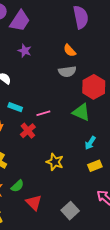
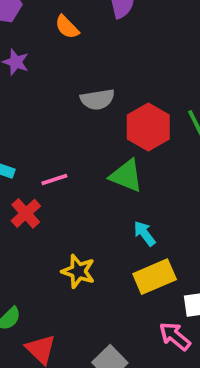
orange semicircle: (70, 50) -> (67, 27), moved
cyan arrow: (90, 143) -> (145, 234), turned 112
yellow rectangle: (95, 166) -> (155, 277), size x1.5

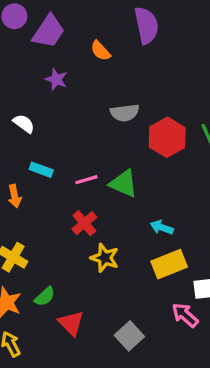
green triangle: (126, 176) -> (123, 183), moved
red cross: (26, 213) -> (84, 223), moved
cyan arrow: (145, 234) -> (162, 227), turned -35

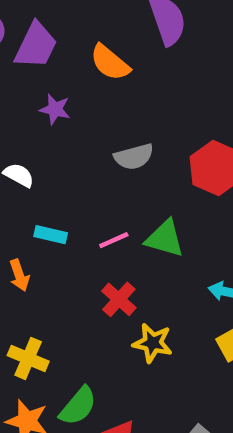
orange semicircle: (101, 51) -> (110, 63), size x1.4
gray semicircle: (125, 113) -> (134, 157), moved
green semicircle: (45, 297) -> (78, 406), size x1.4

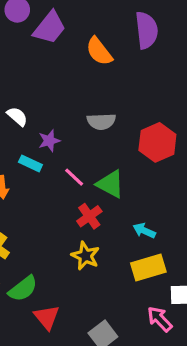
purple star: (55, 109) -> (49, 141), moved, turned 30
pink line: (114, 240) -> (74, 177), turned 55
red cross: (119, 299) -> (89, 216), moved

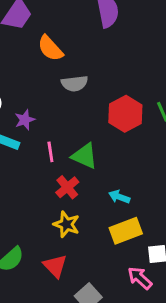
orange semicircle: (99, 51) -> (50, 48), moved
gray semicircle: (101, 121) -> (75, 83), moved
pink line: (74, 177) -> (50, 152), turned 42
red triangle: (47, 317) -> (55, 266), moved

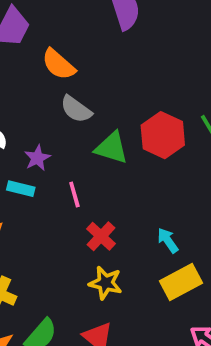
gray semicircle: (75, 83) -> (76, 109), moved, turned 50
green triangle: (85, 156) -> (112, 148), moved
cyan arrow: (119, 197) -> (168, 240), turned 42

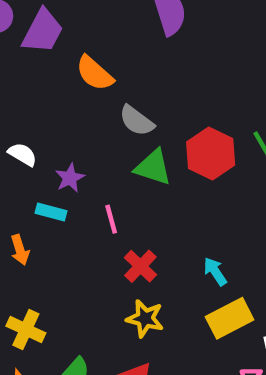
gray semicircle: (76, 109) -> (137, 121), moved

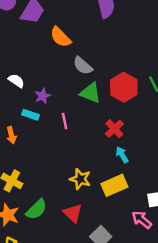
red cross: (140, 266) -> (114, 129), moved
yellow rectangle: (230, 318) -> (114, 185), moved

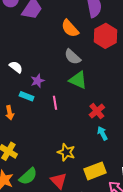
orange semicircle: (61, 37) -> (70, 28), moved
red hexagon: (124, 87) -> (106, 36), moved
yellow rectangle: (114, 185) -> (95, 171), moved

